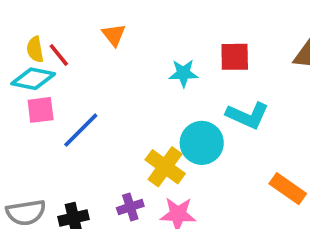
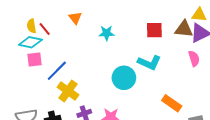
red square: (235, 57) -> (154, 30), moved
cyan star: (183, 73) -> (107, 33), moved
yellow cross: (165, 167) -> (68, 91), moved

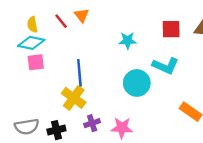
red line: (45, 29) -> (61, 21), moved
cyan star: (107, 33) -> (128, 41), moved
blue line: (57, 71) -> (79, 73), moved, turned -50

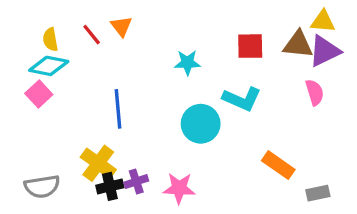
pink square: (36, 62) -> (39, 94), moved, turned -36
yellow cross: (74, 98) -> (98, 163), moved
black cross: (56, 130) -> (110, 186), moved

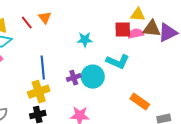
yellow triangle: (323, 21) -> (138, 15), moved
pink semicircle: (315, 92) -> (136, 34), moved, turned -84
yellow cross: (98, 163) -> (39, 92), moved, turned 35
purple cross: (136, 182) -> (74, 78), moved

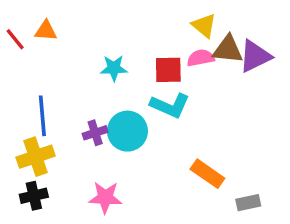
yellow triangle: (138, 15) -> (204, 26), turned 35
orange triangle: (45, 18) -> (46, 31), turned -48
red square: (123, 30) -> (168, 70), moved

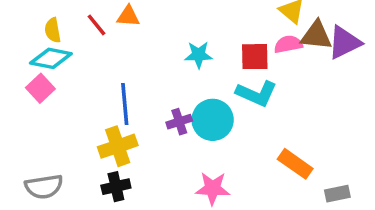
pink star: (105, 197) -> (213, 188), moved

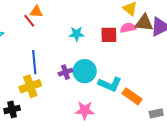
red line: (97, 25) -> (29, 21), moved
cyan L-shape: (257, 93) -> (110, 84), moved
black cross: (116, 187) -> (12, 109), moved

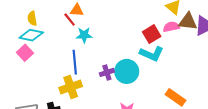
cyan star: (77, 34) -> (84, 35), moved
red square: (109, 35) -> (152, 34), turned -30
cyan L-shape: (110, 84) -> (152, 54), moved

